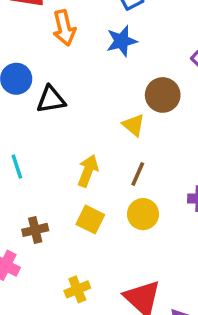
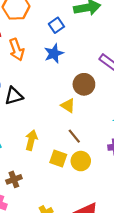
yellow arrow: (88, 171) -> (31, 140), moved
brown line: (138, 174) -> (74, 136), turned -56
yellow square: (90, 220) -> (58, 158), moved

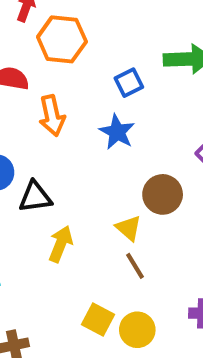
blue star: (54, 53) -> (117, 132), turned -30
brown line: (74, 136) -> (135, 266), moved
yellow arrow: (31, 140) -> (61, 244), moved

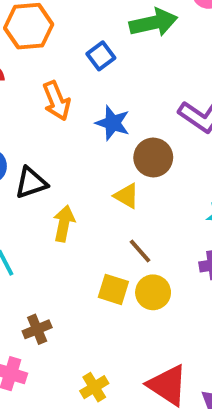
orange arrow: (52, 116) -> (56, 101), moved
blue star: (117, 132) -> (113, 123), moved
brown line: (135, 266) -> (140, 251), moved

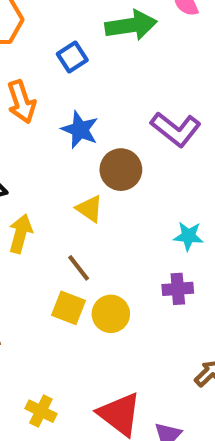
brown line: (140, 251) -> (79, 268), moved
yellow cross: (94, 387) -> (41, 411), turned -36

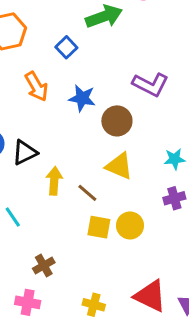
yellow triangle: (90, 209) -> (119, 166), moved, size x1.4
brown line: (79, 268) -> (87, 193), moved

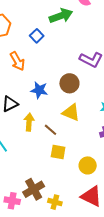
blue star: (82, 98) -> (39, 90), moved
yellow circle: (130, 225) -> (88, 165), moved
brown cross: (44, 265) -> (34, 189), moved, size x1.5

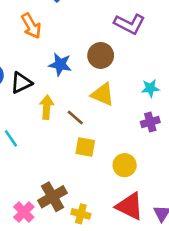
pink cross: (12, 201) -> (24, 212), turned 35

